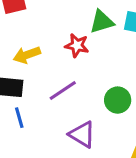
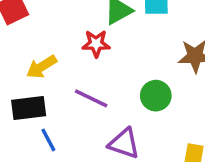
purple line: (63, 90) -> (91, 98), turned 72

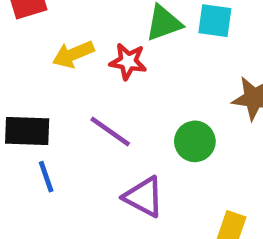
yellow arrow: (41, 67) -> (73, 54), moved

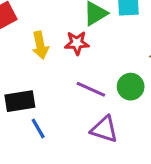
yellow arrow: (73, 54) -> (40, 45), turned -68
purple line: (110, 132) -> (91, 89), moved

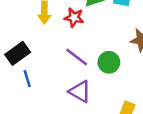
black rectangle: (20, 101) -> (18, 53), turned -40

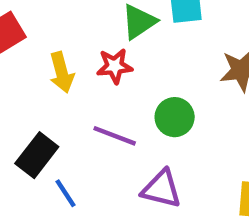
purple line: (77, 57) -> (115, 136), moved
green circle: (109, 62) -> (175, 117), moved

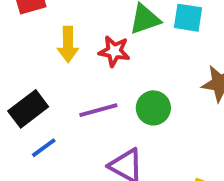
purple line: (115, 136) -> (98, 110), turned -51
blue line: (65, 193) -> (44, 148), turned 72

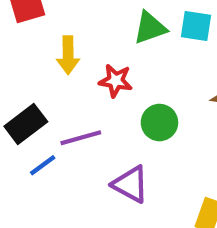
red star: (114, 51) -> (116, 81), moved
purple line: (98, 110) -> (81, 138), moved

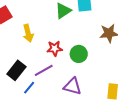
red star: (116, 81) -> (55, 48), moved

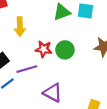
green circle: (79, 54) -> (65, 50), moved

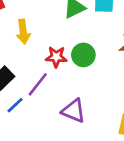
purple line: (27, 69) -> (38, 84), turned -30

